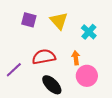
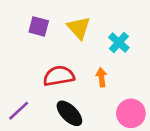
purple line: (14, 70) -> (19, 111), moved
pink circle: (87, 76) -> (131, 113), moved

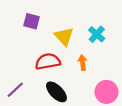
yellow triangle: (79, 28) -> (64, 36), moved

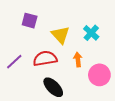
purple line: (15, 90) -> (14, 62), moved
pink circle: (106, 92) -> (99, 75), moved

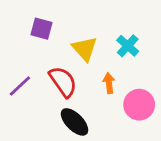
red semicircle: (45, 59) -> (63, 82), turned 65

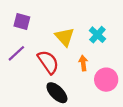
purple square: (41, 29) -> (22, 22), moved
purple line: (20, 86) -> (16, 53), moved

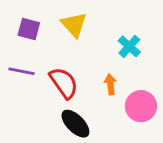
yellow triangle: (65, 37) -> (74, 25), moved
purple line: (16, 53) -> (22, 71), turned 54

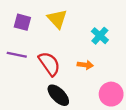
orange arrow: (110, 84) -> (85, 65), turned 104
pink circle: (141, 106) -> (111, 94), moved

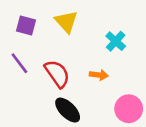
purple line: (17, 55) -> (19, 63), turned 42

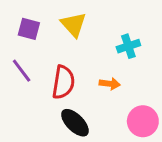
cyan cross: (116, 41) -> (128, 46), turned 30
red semicircle: (57, 74) -> (63, 82), turned 44

